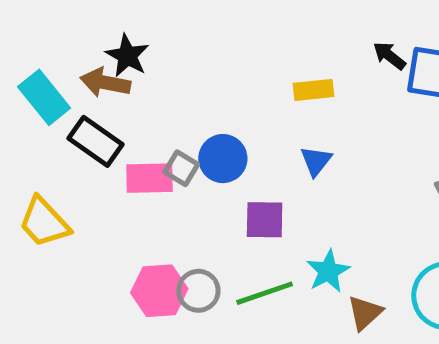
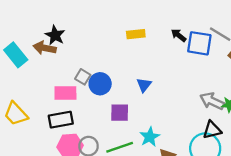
yellow rectangle: (314, 90) -> (136, 34), moved
black rectangle: (96, 141) -> (61, 120), moved, turned -45
gray square: (181, 168) -> (83, 77), moved

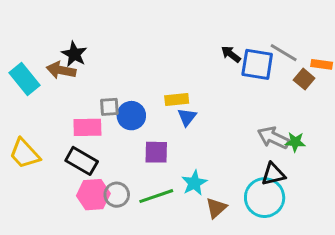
yellow rectangle: (136, 34) -> (177, 100), moved
gray square: (83, 77) -> (109, 107), turned -35
black rectangle: (61, 120) -> (82, 161), turned 40

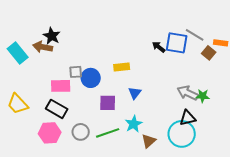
black arrow: (231, 54) -> (159, 47), moved
blue triangle: (187, 117) -> (135, 93), moved
pink hexagon: (93, 195) -> (50, 133), moved

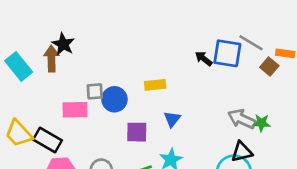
brown arrow: (43, 47) -> (51, 59), turned 78
black rectangle: (57, 109) -> (47, 140), moved

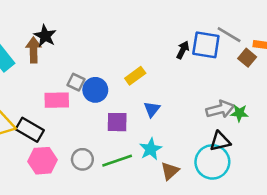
black arrow: (204, 59) -> (183, 50), turned 78
yellow rectangle: (155, 85) -> (135, 76), turned -30
gray square: (95, 91) -> (76, 82), turned 30
gray arrow: (242, 119) -> (220, 109), turned 140

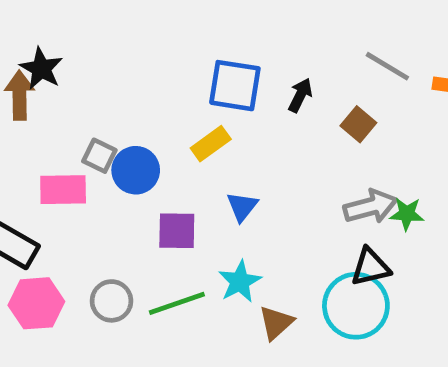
blue square: (206, 45) -> (235, 86), moved
brown square: (247, 58) -> (358, 124), moved

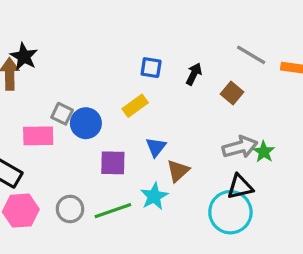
blue square: (235, 86) -> (151, 68), size x0.6
green star: (407, 214) -> (264, 152), turned 30
brown triangle: (276, 323) -> (178, 171), moved

